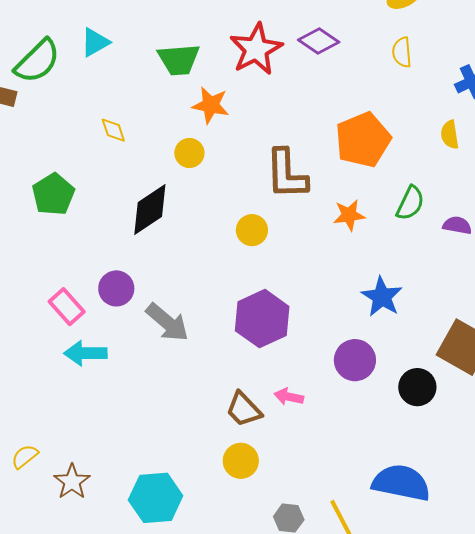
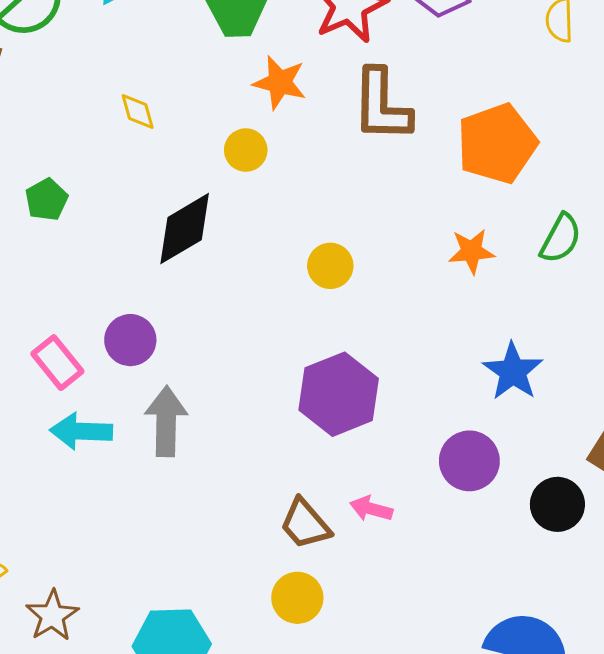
brown L-shape: (286, 174) -> (382, 105), moved
green pentagon: (53, 194) -> (46, 200), size x0.7
gray arrow: (167, 322) -> (166, 421), moved, turned -132

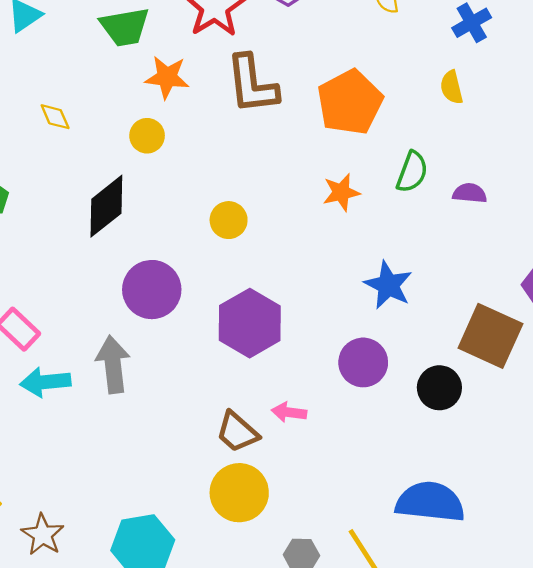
purple circle: (130, 340) -> (152, 290), moved, size x1.4
yellow circle: (297, 598) -> (239, 493), size x1.4

